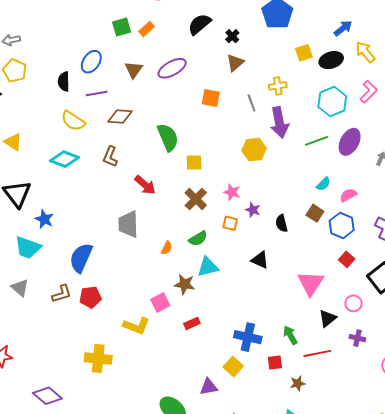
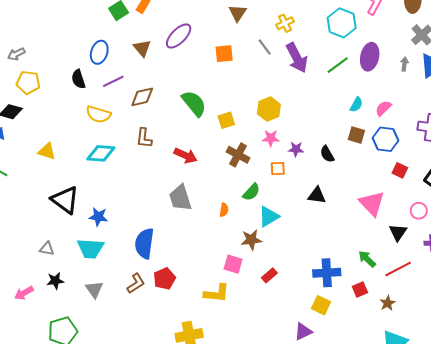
yellow hexagon: (254, 150) -> (269, 109), moved
gray triangle: (20, 288) -> (94, 289), turned 30
pink square: (160, 303) -> (233, 264), turned -30

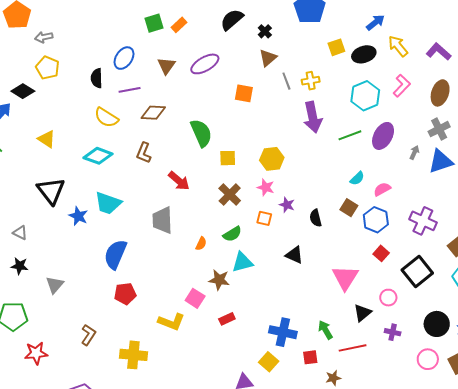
gray line: (265, 47) -> (286, 81), moved
cyan trapezoid: (90, 248) -> (108, 203), moved
brown L-shape: (136, 283) -> (88, 335), moved, turned -40

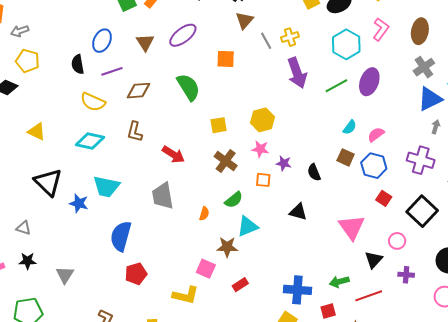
green semicircle: (201, 133) -> (188, 87), moved
gray arrow: (414, 152) -> (436, 127), moved
green arrow: (325, 330) -> (339, 282), turned -66

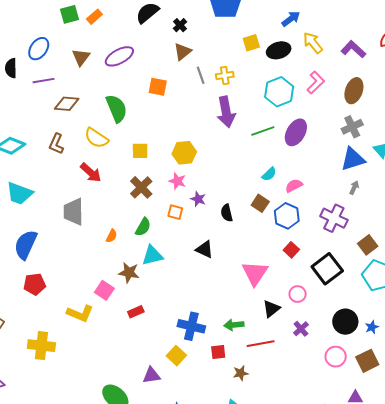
yellow semicircle: (93, 102) -> (96, 138), moved
green semicircle: (234, 200) -> (143, 227), turned -30
purple cross: (406, 275) -> (301, 329), turned 35

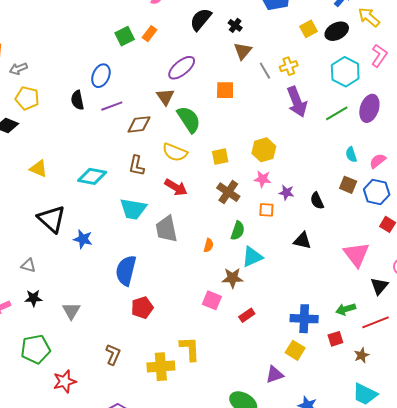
brown triangle: (81, 57) -> (165, 97), moved
cyan semicircle: (269, 174) -> (351, 155), turned 126
cyan trapezoid: (19, 193) -> (133, 209), moved
yellow L-shape: (80, 313) -> (190, 349), moved, turned -104

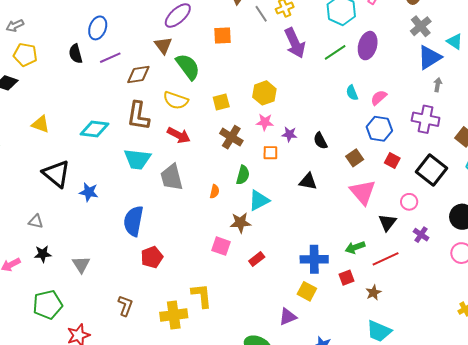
brown L-shape: (137, 166) -> (138, 116), size x1.4
brown square: (348, 185) -> (355, 158), moved, turned 36

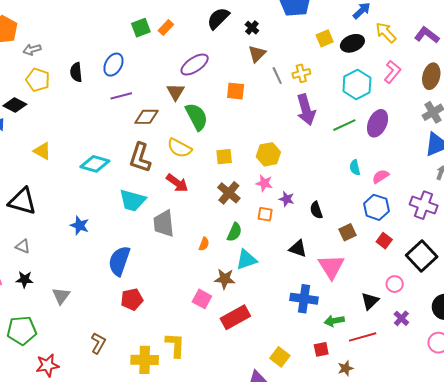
black semicircle: (76, 54) -> (76, 72), moved
black triangle: (56, 174) -> (22, 201), moved, turned -32
pink triangle: (363, 192) -> (331, 267), moved
red rectangle: (257, 259) -> (235, 317), size x1.8
blue cross: (314, 259) -> (304, 299), moved

